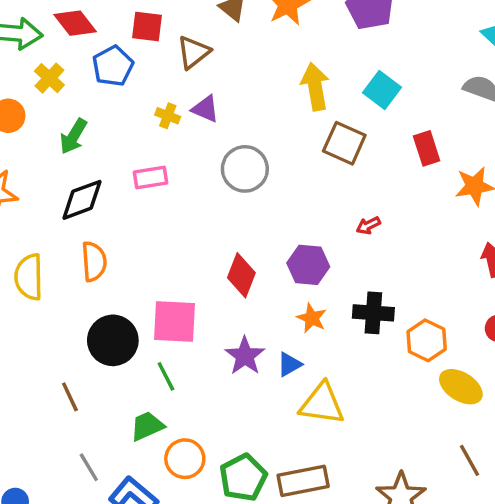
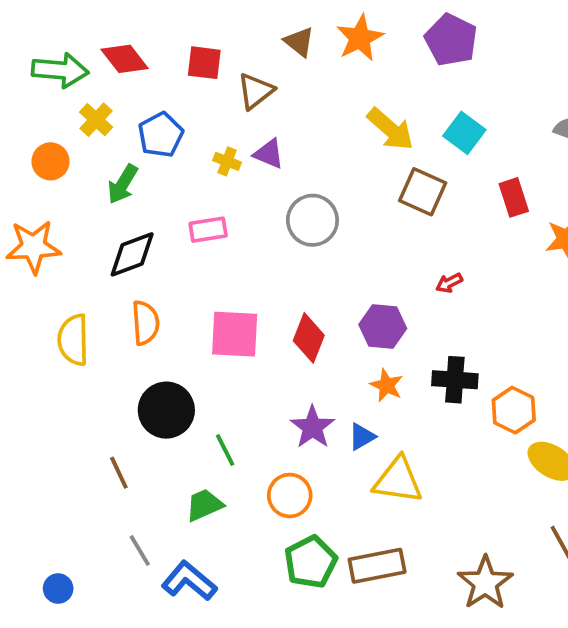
blue pentagon: (113, 66) -> (161, 135), moved
yellow arrow: (315, 87) -> (390, 129), turned 141
pink square: (175, 322) -> (235, 334), moved
orange circle: (185, 459) -> (290, 495), moved

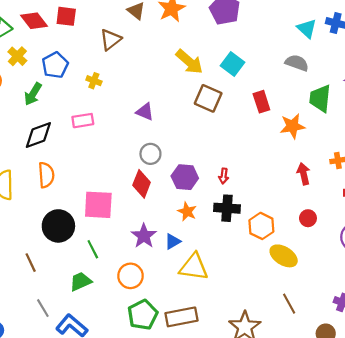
red square: (204, 63) -> (66, 16), moved
purple triangle: (269, 154) -> (145, 112), moved
gray circle: (312, 220) -> (150, 154), moved, size x0.7
red arrow: (449, 283) -> (224, 176), moved, turned -56
pink square: (235, 334) -> (98, 205), moved

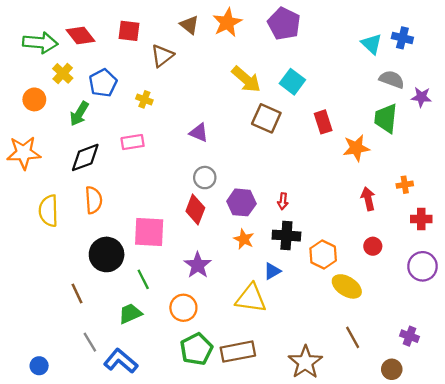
red square: (66, 16) -> (129, 31), moved
gray semicircle: (297, 63) -> (392, 79), moved
blue triangle: (173, 241) -> (272, 271), moved

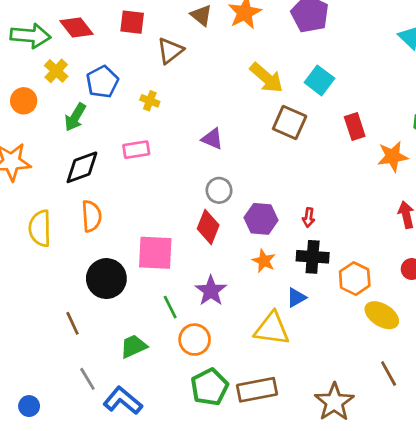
green line: (143, 279) -> (170, 307), moved

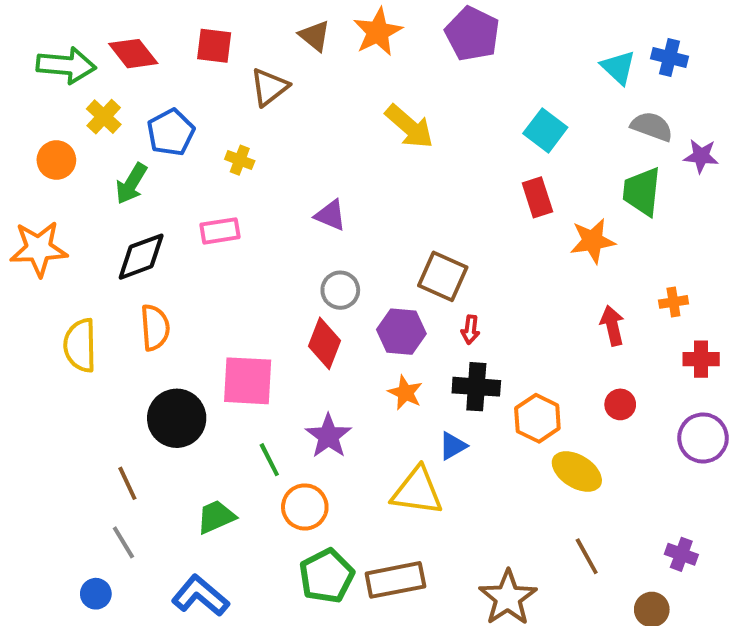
cyan square: (319, 80) -> (545, 130), moved
brown square: (290, 122) -> (443, 276), moved
gray line: (87, 379) -> (123, 542), moved
blue circle: (29, 406) -> (96, 594), moved

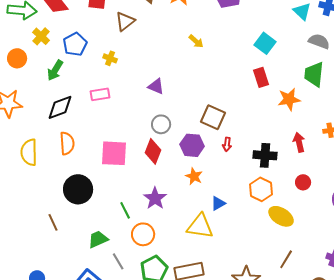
yellow arrow: (409, 127) -> (196, 41), size x0.6
pink square: (248, 381) -> (114, 153), moved
black cross: (476, 387) -> (265, 155), moved
gray line: (123, 542) -> (118, 261), moved
brown line: (587, 556) -> (286, 259), turned 60

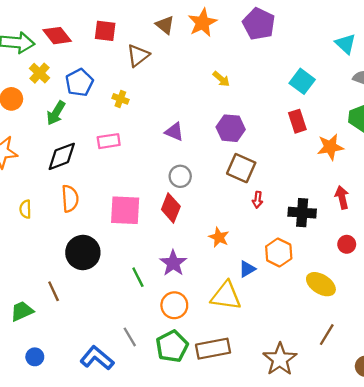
purple hexagon: (192, 145) -> (231, 128), moved
yellow semicircle: (29, 152) -> (25, 209), size x0.6
orange hexagon: (261, 189) -> (279, 253), moved
orange circle: (143, 234) -> (174, 305), moved
green trapezoid: (98, 239) -> (22, 311), moved

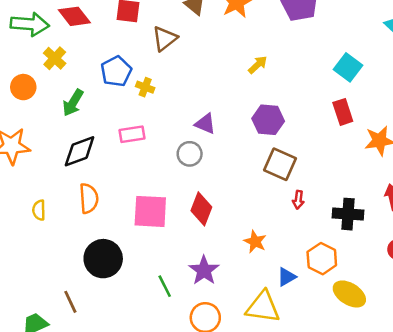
yellow arrow: (221, 79) -> (258, 65), turned -84
blue pentagon: (79, 82) -> (116, 71), moved
gray circle: (180, 176) -> (190, 154), moved
yellow ellipse: (321, 284) -> (349, 294), moved

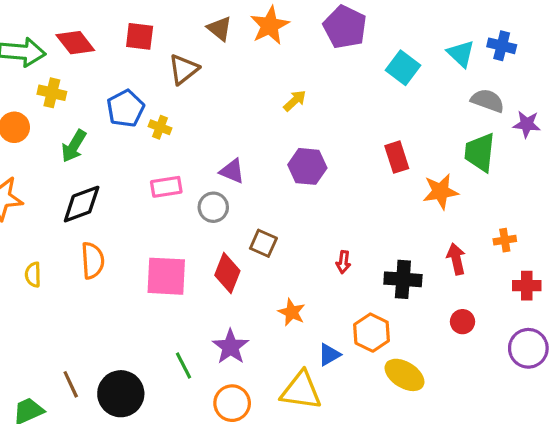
yellow cross: (55, 58) -> (52, 93), turned -30
cyan square: (348, 67) -> (403, 68), moved
pink rectangle: (132, 134) -> (166, 187), moved
brown square: (280, 164) -> (263, 243), moved, size x0.7
black circle: (103, 259) -> (121, 394), moved

